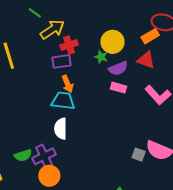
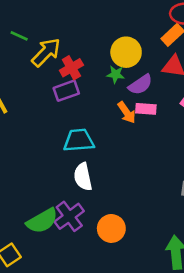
orange arrow: (68, 84) -> (127, 112), moved
green semicircle: (23, 155) -> (42, 221), size x1.4
orange circle: (49, 176) -> (111, 228), moved

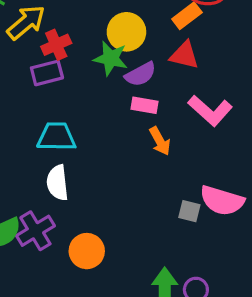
green star: (116, 74) -> (111, 58), size x1.5
orange arrow: (127, 112) -> (160, 141), moved

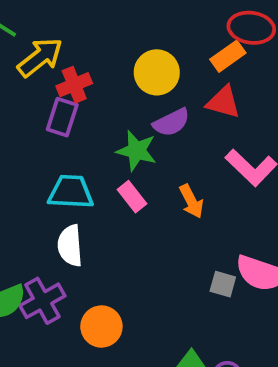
green star: (111, 58) -> (136, 151), moved
purple rectangle: (47, 73) -> (62, 117), turned -60
pink rectangle: (144, 105) -> (132, 197), moved, turned 40

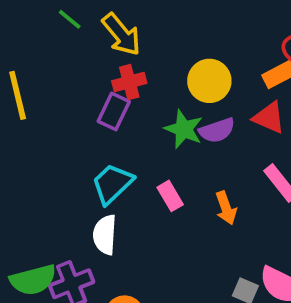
yellow arrow: (40, 57) -> (121, 34), moved, turned 81
green star: (136, 151) -> (184, 129), moved
cyan trapezoid: (71, 192) -> (112, 184), turned -54

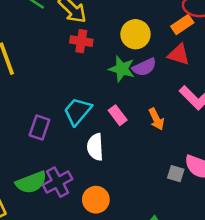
red cross: (129, 82) -> (81, 41), turned 30
purple rectangle: (114, 111) -> (39, 127), moved
white semicircle: (105, 235) -> (95, 147), moved

